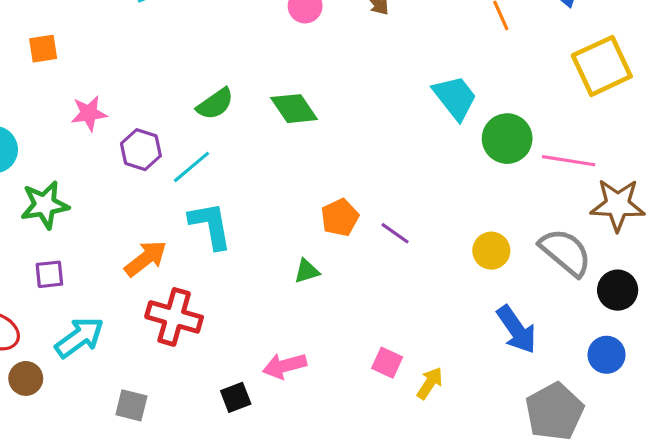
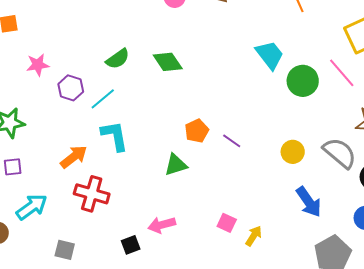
pink line: (569, 161) -> (342, 73), moved, turned 40
green triangle: (307, 271) -> (176, 165), size x1.4

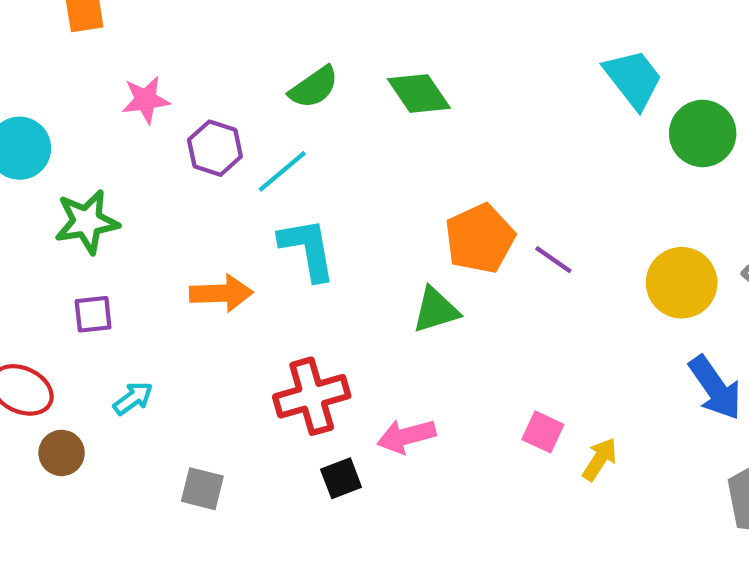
orange pentagon: (197, 131) -> (480, 239), size x1.4
yellow circle: (293, 152) -> (682, 283), size x1.4
orange arrow: (74, 157) -> (221, 293), turned 36
red cross: (92, 194) -> (312, 396), moved, turned -32
cyan arrow: (32, 207) -> (133, 398), size x0.6

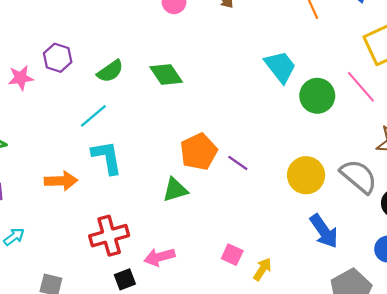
purple hexagon: (215, 148) -> (58, 58), moved

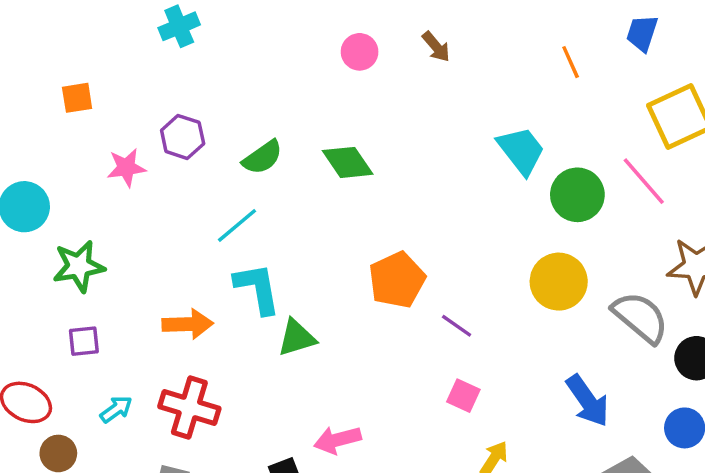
purple line: (238, 163) -> (457, 326), moved
yellow circle: (306, 175) -> (559, 282), moved
green triangle: (175, 190) -> (297, 338), moved
red cross: (109, 236) -> (189, 408), moved, turned 33
pink square: (232, 255) -> (463, 396), moved

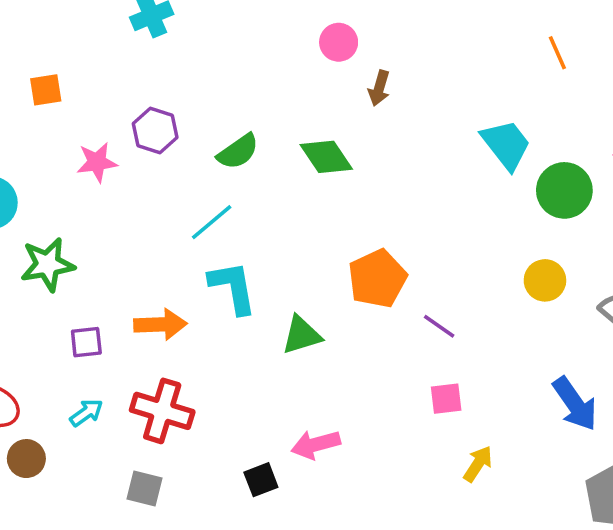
brown arrow: (436, 47) -> (379, 88), moved, turned 56
yellow circle: (559, 282) -> (545, 280), size x0.7
green triangle: (297, 338) -> (302, 335), moved
purple square: (84, 341) -> (86, 342), moved
pink square: (463, 396) -> (446, 399), turned -32

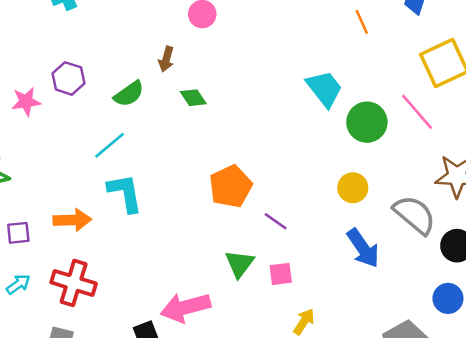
brown arrow: (379, 88) -> (166, 59), moved
green diamond: (326, 157) -> (193, 98), size x0.7
green triangle: (302, 335) -> (240, 264), moved, turned -36
blue arrow: (575, 404) -> (363, 248), moved
pink arrow: (316, 444) -> (186, 307), size x1.4

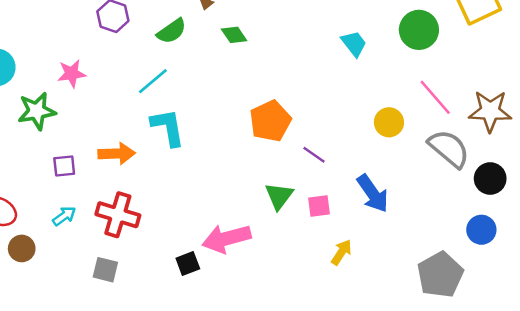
cyan trapezoid: (324, 89) -> (354, 44), moved, size x0.7
pink star: (26, 102) -> (72, 74), moved
pink line: (417, 112) -> (435, 97), moved
green circle: (367, 122) -> (419, 30), moved
blue arrow: (363, 248) -> (373, 194), moved

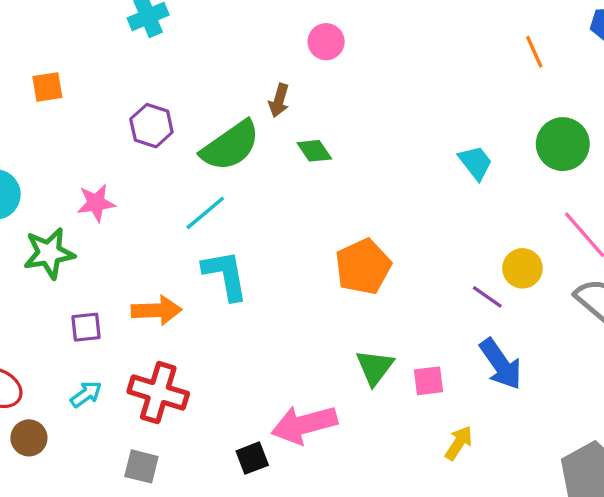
green semicircle: (172, 31) -> (230, 146), size x1.5
purple line: (314, 155) -> (487, 297), moved

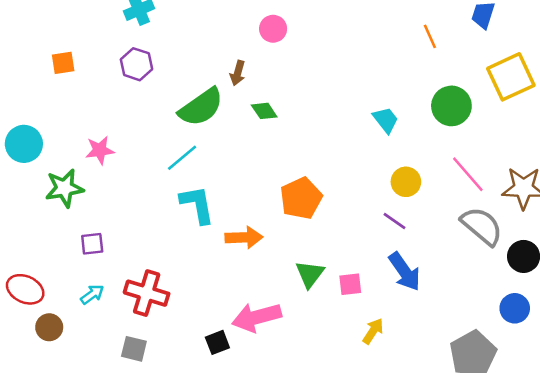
purple hexagon: (151, 126) -> (136, 64), moved
yellow circle: (522, 268) -> (406, 182), moved
orange arrow: (157, 310) -> (244, 237), moved

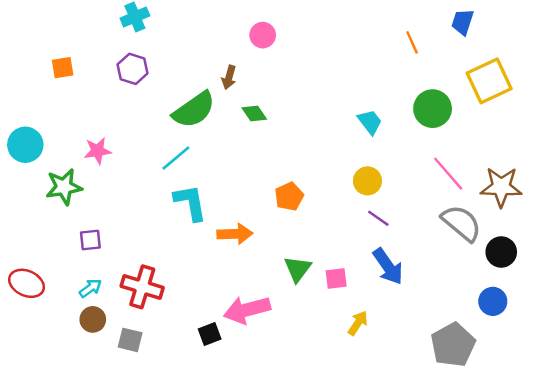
yellow circle: (406, 182) -> (367, 181), moved
orange pentagon: (301, 198) -> (289, 197), size x0.7
brown circle: (49, 327) -> (93, 319), moved

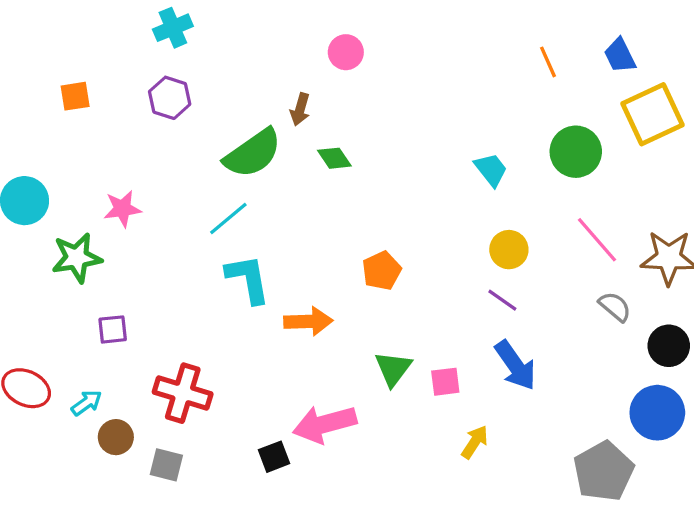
blue trapezoid: (463, 22) -> (620, 55), moved, turned -44
yellow circle: (367, 181) -> (509, 250), moved
gray semicircle: (461, 223) -> (615, 307), size x0.6
cyan arrow: (90, 288) -> (86, 403), moved
blue circle: (493, 301) -> (657, 413), size x1.4

